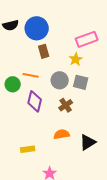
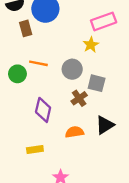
brown rectangle: (44, 51) -> (26, 28), moved
gray square: (81, 82) -> (97, 83), moved
purple diamond: (35, 101) -> (43, 110), moved
black triangle: (88, 142) -> (105, 125), moved

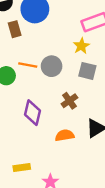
gray circle: (72, 69) -> (52, 66), moved
gray square: (97, 83) -> (87, 71), moved
yellow rectangle: (35, 149) -> (22, 168), moved

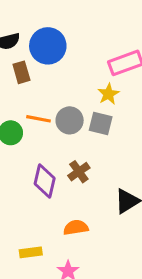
gray square: (87, 71) -> (101, 124), moved
brown cross: (69, 101) -> (79, 172), moved
orange semicircle: (65, 135) -> (76, 228), moved

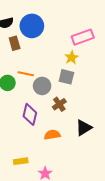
gray circle: (70, 120) -> (42, 86), moved
brown cross: (79, 172) -> (59, 104), moved
orange semicircle: (76, 228) -> (52, 135), moved

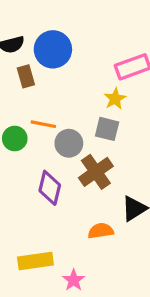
brown cross: (59, 104) -> (96, 172), size x1.5
orange semicircle: (52, 135) -> (101, 231), moved
yellow rectangle: (21, 161) -> (35, 261), size x1.5

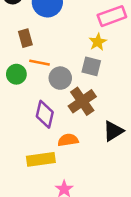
brown rectangle: (26, 76) -> (25, 38), moved
orange semicircle: (101, 231) -> (68, 140), moved
yellow rectangle: (35, 261) -> (41, 159), moved

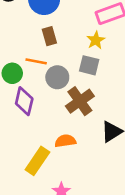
brown rectangle: (25, 38) -> (49, 36), moved
purple diamond: (45, 114) -> (24, 101), moved
yellow rectangle: (41, 159) -> (37, 161), turned -48

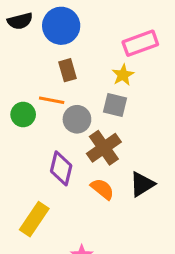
purple diamond: (24, 101) -> (61, 168), moved
orange semicircle: (65, 141) -> (102, 189), moved, turned 48
yellow rectangle: (37, 161) -> (34, 219), moved

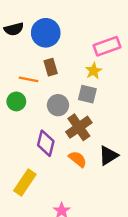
orange line: (52, 100) -> (29, 79), moved

